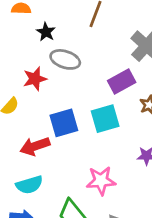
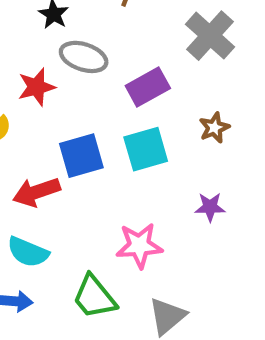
purple rectangle: (122, 82) -> (148, 87), moved
cyan semicircle: (29, 185) -> (28, 252), turned 40

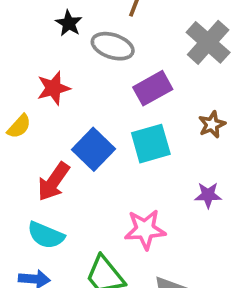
gray ellipse: (84, 57) -> (113, 46), moved
blue square: (81, 156) -> (94, 149), turned -30
red arrow: (36, 192) -> (53, 182), turned -36

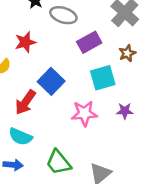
brown star: (212, 124) -> (127, 53), moved
cyan square: (151, 144) -> (103, 78), moved
pink star: (145, 229) -> (84, 113), moved

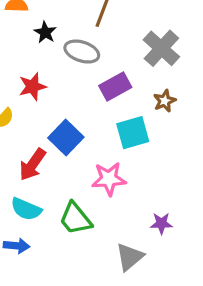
purple star: (125, 111) -> (161, 223), moved
green trapezoid: (59, 162) -> (75, 219), moved

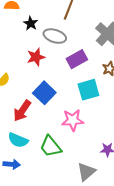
red star: (32, 87) -> (36, 57), moved

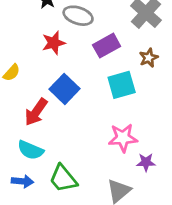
pink star: (73, 120) -> (123, 138), moved
green trapezoid: (51, 146) -> (63, 179), moved

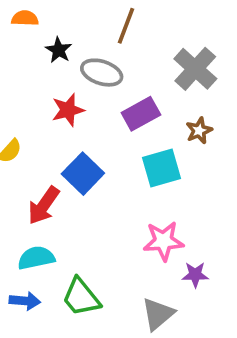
cyan semicircle: (31, 150) -> (36, 258), turned 145

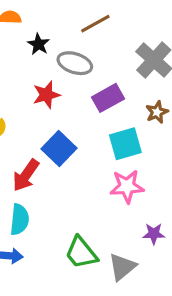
brown line: (126, 26) -> (95, 24), turned 40
pink star: (163, 241) -> (127, 186), moved
cyan semicircle: (36, 258) -> (20, 220), turned 108
green trapezoid: (81, 297) -> (81, 253), moved

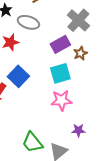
purple rectangle: (108, 98) -> (60, 44), moved

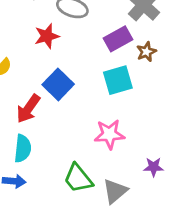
pink star: (61, 100) -> (109, 134), moved
purple star: (78, 130) -> (154, 167), moved

